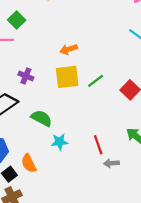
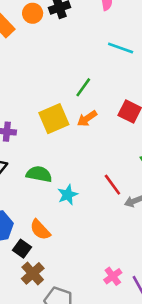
orange arrow: (69, 49) -> (87, 119), moved
green line: (96, 81) -> (83, 87), moved

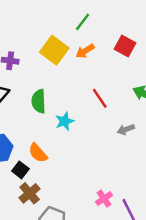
yellow square: (54, 119) -> (54, 50), turned -32
green semicircle: (39, 174) -> (39, 101), turned -105
red line: (112, 185) -> (100, 98), moved

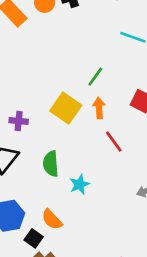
orange arrow: (85, 51) -> (99, 108), turned 120
red line: (100, 98) -> (114, 142), moved

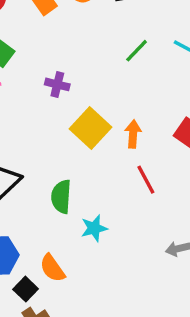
green line: (95, 77) -> (137, 51), moved
purple cross: (19, 121) -> (57, 84), moved

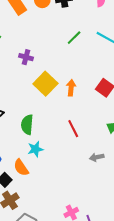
red line: (146, 180) -> (73, 129), moved
cyan star: (94, 228) -> (35, 149), moved

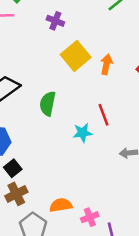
cyan star: (35, 149) -> (82, 133), moved
orange semicircle: (21, 168) -> (61, 205), moved, turned 108

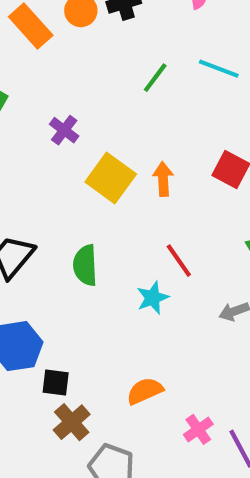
purple cross: (55, 21) -> (64, 130), turned 30
black square: (13, 168) -> (56, 383), turned -30
orange semicircle: (61, 205) -> (145, 391), moved

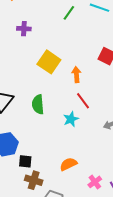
purple cross: (64, 130) -> (24, 29), moved, turned -32
orange arrow: (163, 179) -> (76, 75), moved
brown cross: (72, 422) -> (34, 180), turned -30

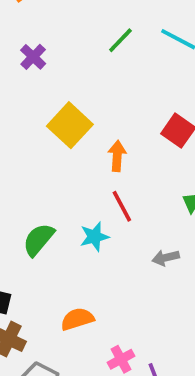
purple cross: (24, 29) -> (33, 57), turned 32
green semicircle: (38, 104) -> (38, 240), moved, turned 36

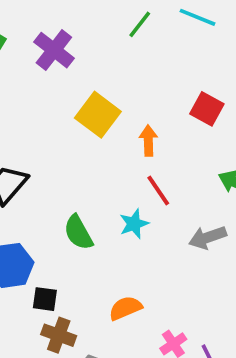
purple cross: (33, 57) -> (54, 50), size x1.5
green semicircle: (38, 240) -> (78, 232), turned -63
gray arrow: (166, 258) -> (208, 237), size x1.4

